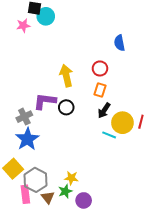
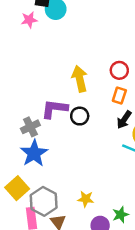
green star: (65, 191) -> (121, 215), moved

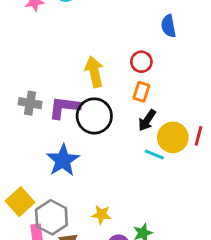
black circle: (80, 116) -> (94, 116), size x1.6
gray cross: (30, 127) -> (30, 103), moved, turned 36
blue star: (34, 153) -> (63, 160), moved

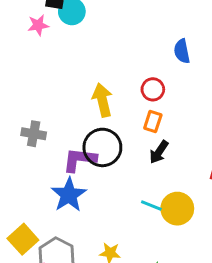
purple L-shape: (64, 107) -> (79, 160), moved
yellow circle: (173, 137) -> (177, 209), moved
cyan line: (154, 155) -> (151, 206), moved

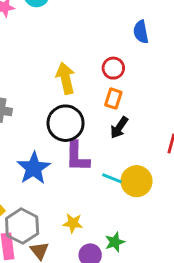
purple L-shape: (79, 160) -> (77, 157), moved, turned -96

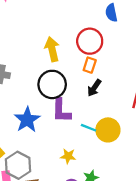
red circle: (113, 68) -> (90, 41), size x1.5
yellow star: (73, 223) -> (68, 156), moved

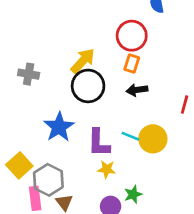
yellow arrow: (52, 49) -> (83, 61), moved, turned 55
black arrow: (94, 88) -> (137, 90), turned 48
purple L-shape: (61, 111) -> (99, 143), moved

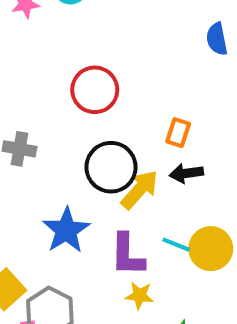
red circle: (132, 36) -> (95, 90), moved
yellow arrow: (83, 61) -> (140, 190), moved

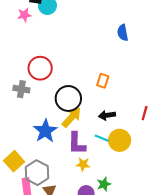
red circle: (95, 90) -> (40, 68), moved
black arrow: (186, 173) -> (107, 115), moved
yellow arrow: (140, 190) -> (71, 117), moved

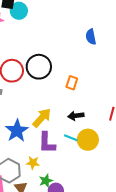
black circle: (68, 98) -> (39, 67), moved
yellow star: (83, 164) -> (33, 163), moved
green star: (104, 184) -> (46, 181), moved

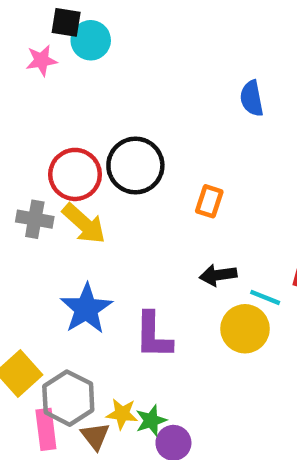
yellow arrow: (42, 118) -> (84, 224), moved, turned 90
cyan line: (71, 138) -> (265, 297), moved
yellow star: (33, 163) -> (122, 414), moved

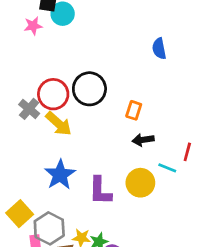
gray cross: (35, 219) -> (29, 109), moved, turned 30
black arrow: (218, 275) -> (143, 140), moved
yellow circle: (245, 329) -> (140, 183), moved

